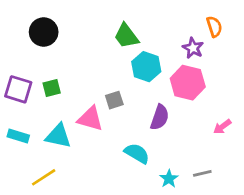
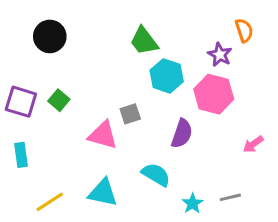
green square: (52, 88) -> (59, 100), turned -36
cyan rectangle: (18, 136) -> (21, 155), turned 65
cyan triangle: (58, 136) -> (103, 193), moved

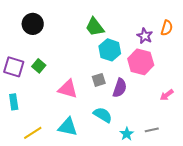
orange semicircle: (244, 30) -> (167, 28), moved, turned 35
gray square: (130, 114) -> (99, 80), moved

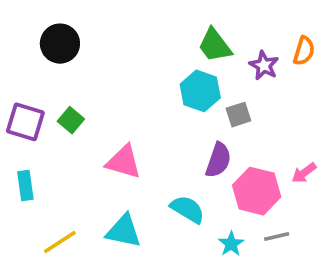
green trapezoid: (95, 27) -> (215, 45), moved
pink hexagon: (141, 62) -> (257, 191), moved
gray square: (99, 80) -> (238, 115), moved

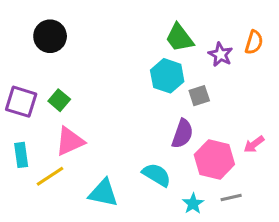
pink triangle: (124, 162) -> (70, 141), moved, turned -40
yellow line: (60, 242) -> (50, 176), moved

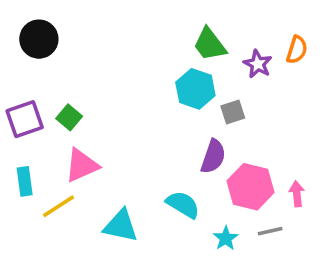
black circle: (50, 36) -> (39, 39), moved
purple square: (21, 102) -> (25, 119), turned -36
pink arrow: (254, 144) -> (297, 194), moved, turned 120

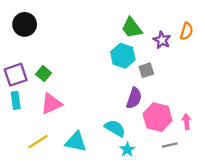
cyan rectangle: (25, 181) -> (16, 100), moved
yellow line: (58, 206) -> (38, 142), moved
cyan star: (226, 238) -> (127, 149), moved

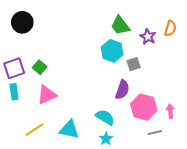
cyan star: (127, 149) -> (106, 139), moved

